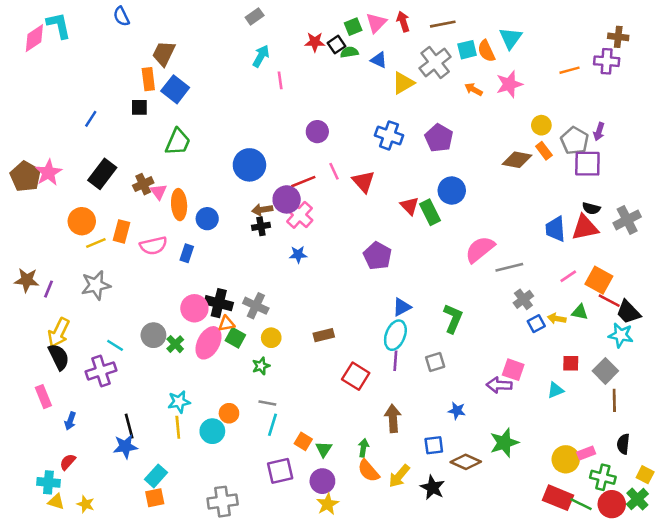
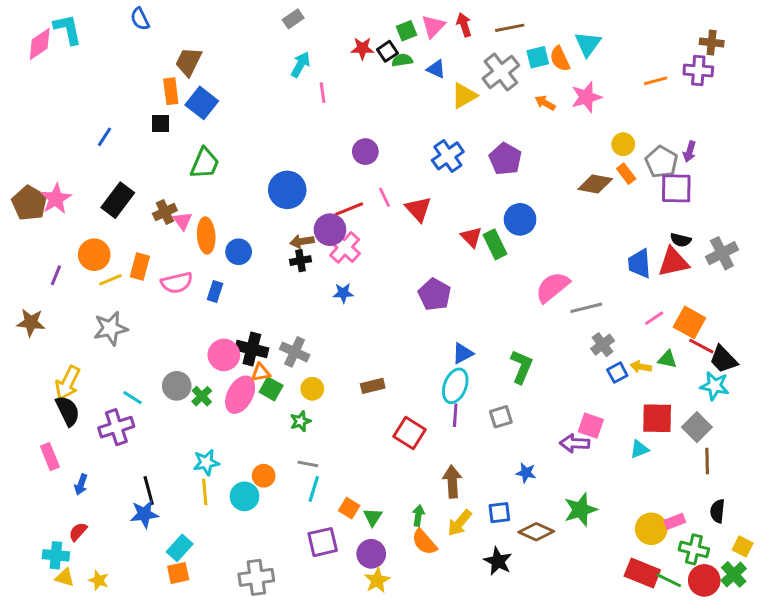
blue cross: (389, 135) -> (448, 156), turned 36
purple line: (48, 289) -> (56, 275), moved
red square: (571, 363) -> (657, 418), size x1.6
yellow arrow: (399, 476) -> (460, 523), moved

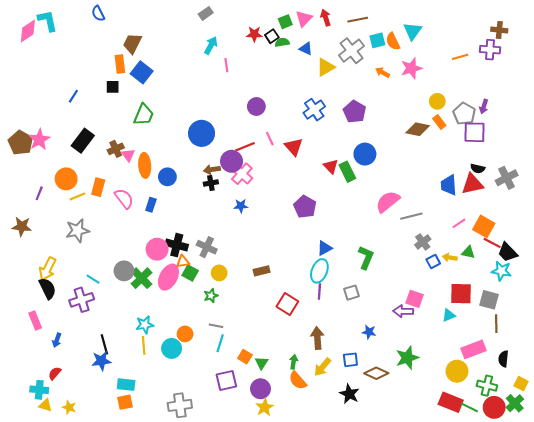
pink semicircle: (177, 283) -> (124, 199), turned -115
green cross: (202, 396) -> (142, 278), size x1.5
gray square: (697, 427) -> (489, 300), turned -30
pink rectangle: (675, 521) -> (473, 349), moved, size x1.6
cyan rectangle: (180, 548) -> (126, 385), turned 54

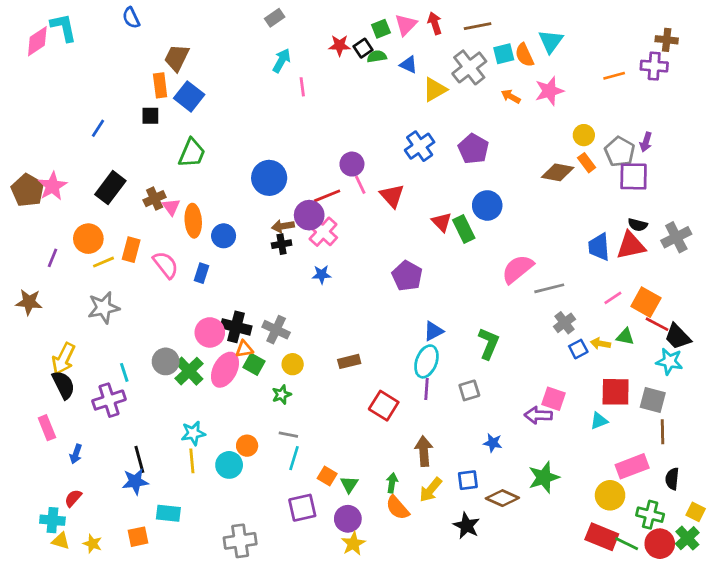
purple circle: (256, 106) -> (352, 164), moved
cyan line: (93, 279) -> (124, 372), turned 40
orange square: (125, 402) -> (138, 537), moved

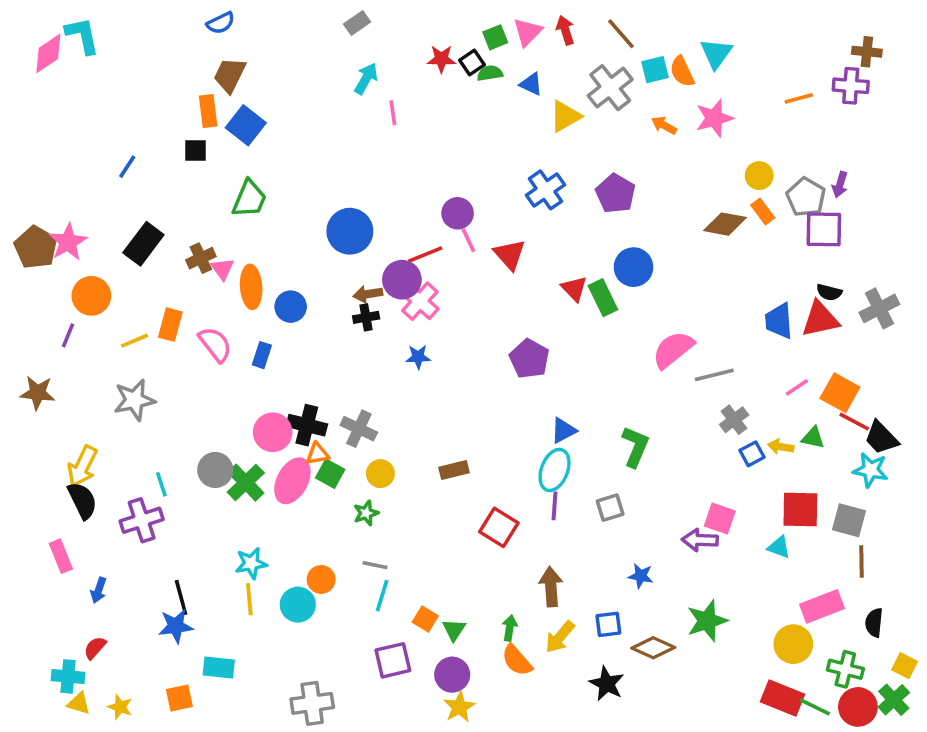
blue semicircle: (131, 18) -> (221, 23), moved, turned -90
brown line: (478, 26) -> (621, 34), turned 60
orange circle: (88, 239) -> (91, 296), moved
cyan triangle: (599, 421) -> (779, 547), turned 42

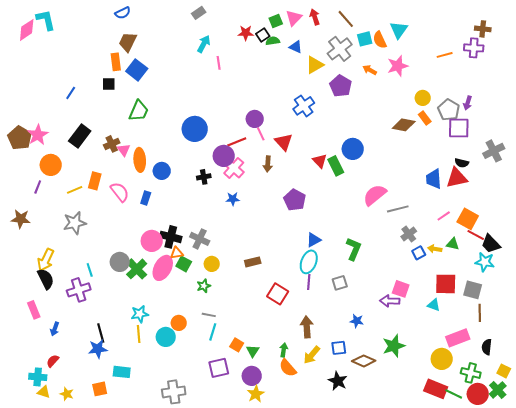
purple pentagon: (616, 194) -> (341, 86), moved
brown arrow: (368, 294) -> (268, 164), moved, turned -77
gray cross: (879, 308) -> (494, 151), moved

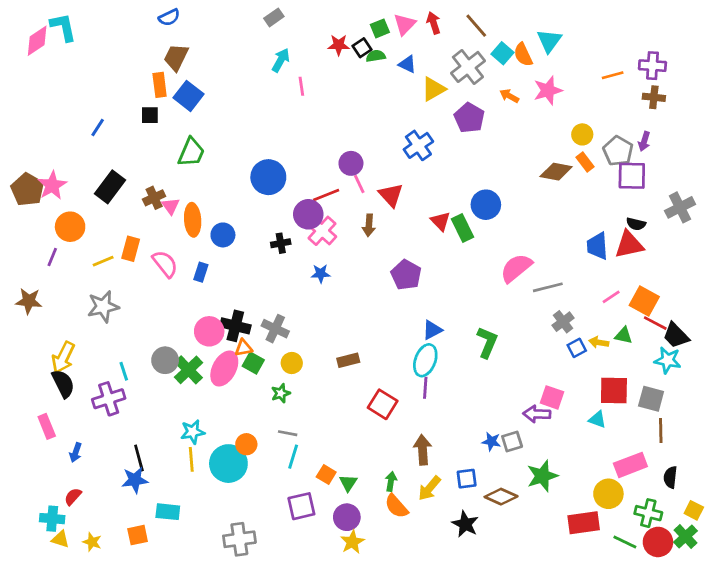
brown cross: (483, 29) -> (654, 97), moved
cyan square: (365, 39) -> (502, 53), turned -35
gray square: (340, 283) -> (512, 441), moved
cyan circle: (166, 337) -> (228, 464), size x1.4
red rectangle: (436, 389) -> (584, 523), moved, turned -30

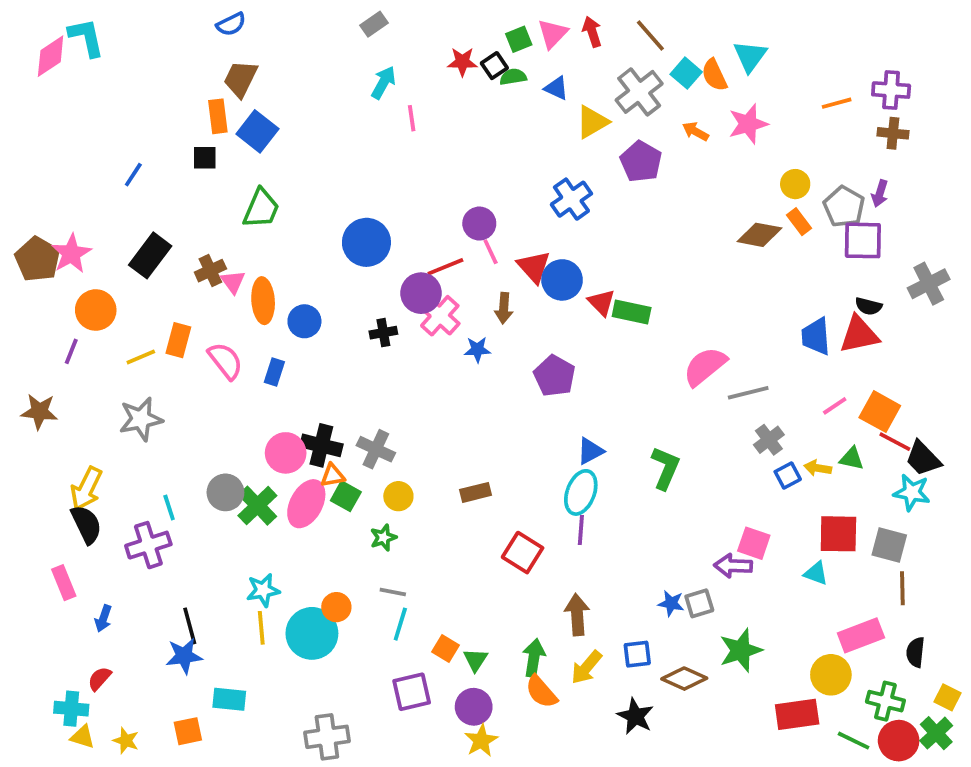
blue circle: (486, 205) -> (562, 280), moved
green rectangle: (462, 228) -> (632, 312), turned -52
blue star: (321, 274) -> (477, 350), moved
green arrow: (391, 481) -> (534, 658), size x1.4

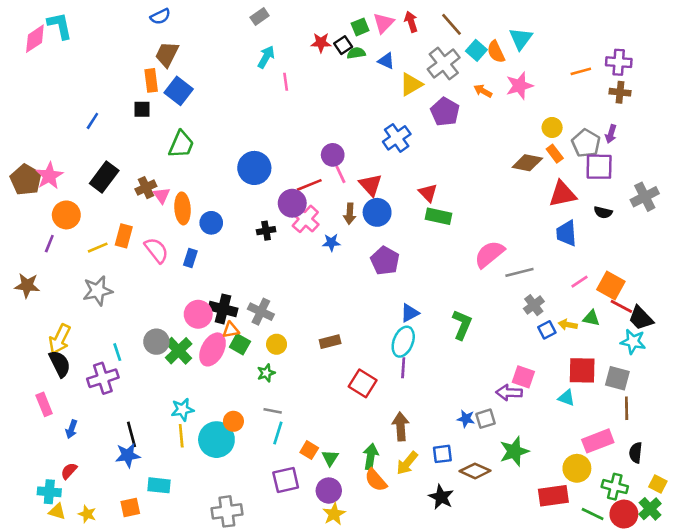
blue circle: (562, 280) -> (377, 212), moved
red triangle: (602, 302) -> (428, 193), moved
red triangle: (859, 334) -> (563, 194), moved

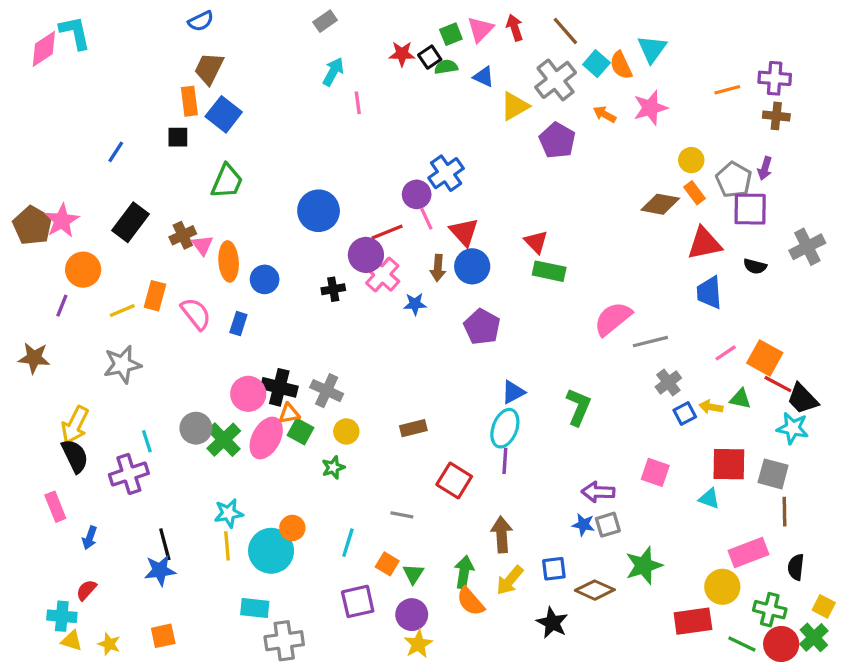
blue cross: (397, 138) -> (446, 173), moved
purple arrow: (509, 393) -> (598, 492), moved
gray line: (273, 411) -> (402, 515), moved
cyan rectangle: (159, 485) -> (255, 608), moved

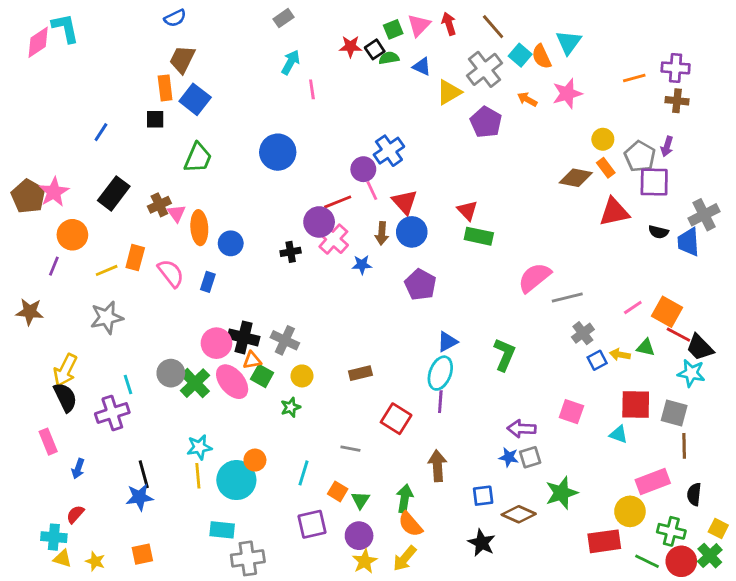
blue circle: (319, 211) -> (278, 152), moved
blue trapezoid: (709, 292) -> (688, 242), moved
pink ellipse: (266, 438) -> (232, 382), turned -68
yellow arrow: (510, 580) -> (405, 558), moved

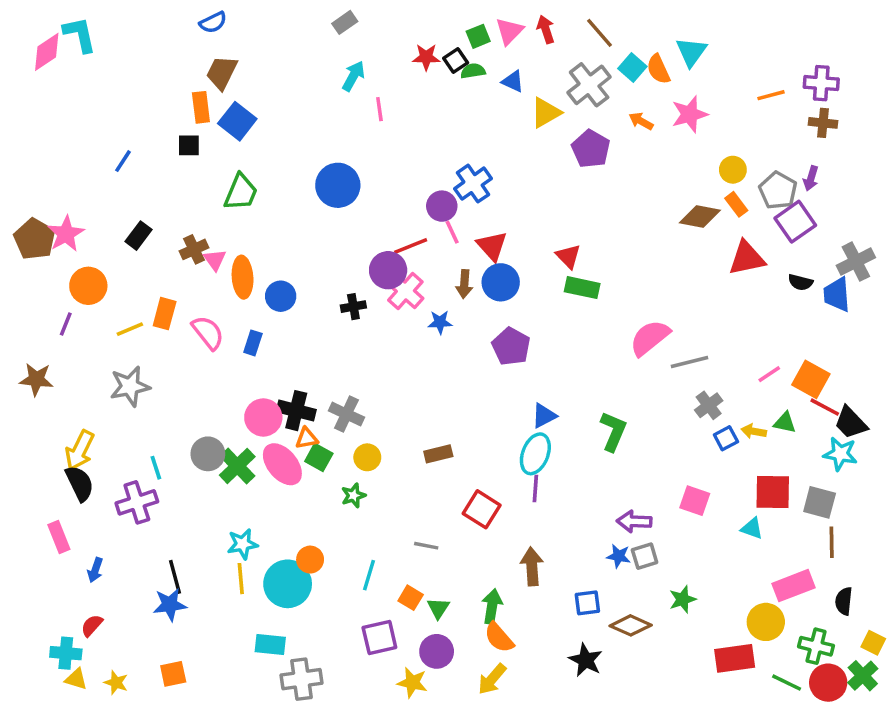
purple square: (654, 182) -> (795, 222), turned -36
black rectangle: (114, 193) -> (139, 236), size x0.7
green star: (561, 493) -> (683, 599), size x0.7
yellow star: (365, 561) -> (412, 683), moved, turned -30

